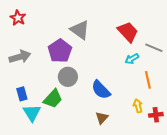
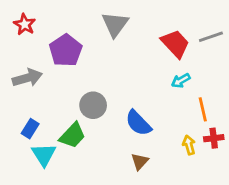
gray triangle: (80, 30) -> (115, 24), moved, turned 30
gray line: (154, 48) -> (211, 37), moved, turned -42
purple pentagon: (60, 51) -> (66, 50), moved
blue rectangle: (22, 94) -> (30, 129), turned 48
red cross: (156, 115) -> (214, 138), moved

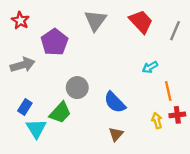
gray line: (211, 37) -> (175, 31), turned -48
red trapezoid: (175, 44) -> (141, 22), moved

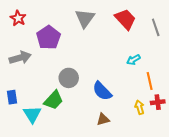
gray line: (175, 31) -> (156, 27), turned -42
blue rectangle: (25, 107) -> (12, 97), moved, turned -40
brown triangle: (116, 134) -> (103, 119), turned 32

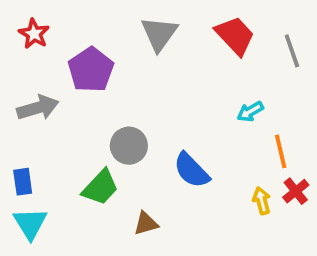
red cross: (158, 102) -> (296, 191), turned -32
cyan triangle: (32, 114) -> (30, 223), moved
brown triangle: (103, 119) -> (146, 223), moved

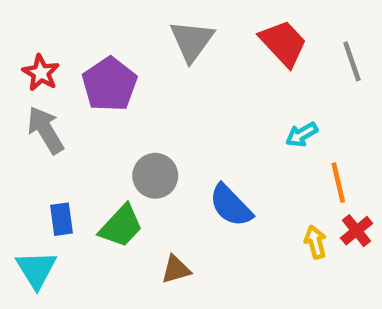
red star: (34, 34) -> (41, 73), moved
gray arrow: (38, 108) -> (45, 130), turned -105
blue rectangle: (23, 182) -> (61, 219), moved

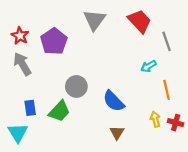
gray line: (352, 61) -> (167, 41), moved
red cross: (357, 231) -> (176, 123), moved, turned -35
brown triangle: (176, 270) -> (117, 133), moved, turned -42

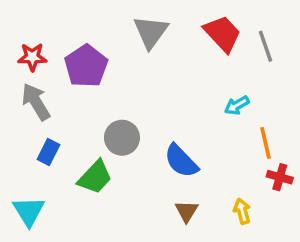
red star: (20, 36) -> (32, 57), turned -30
gray line: (167, 41) -> (265, 46), moved
blue rectangle: (30, 108) -> (48, 152), moved, turned 35
yellow arrow: (155, 119) -> (242, 211), moved
red cross: (176, 123) -> (280, 177), moved

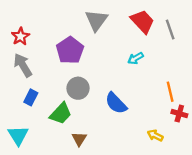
red star: (32, 57) -> (20, 36), turned -30
purple pentagon: (86, 66) -> (70, 50), moved
cyan arrow: (237, 105) -> (136, 58), moved
brown triangle: (187, 211) -> (79, 139), moved
yellow arrow: (242, 211) -> (155, 135), turned -49

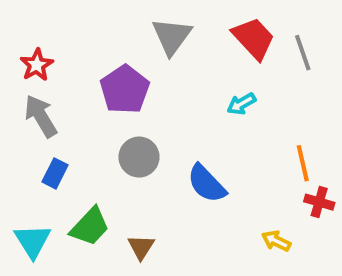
green trapezoid: (61, 114) -> (90, 227), moved

